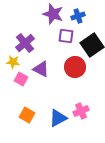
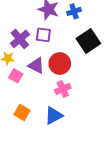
purple square: (66, 36) -> (43, 35), moved
red circle: (75, 67) -> (60, 63), moved
pink cross: (81, 111) -> (63, 89), moved

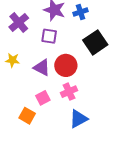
purple cross: (20, 39) -> (19, 22), moved
pink square: (16, 76) -> (43, 98), moved, turned 32
blue triangle: (54, 116) -> (78, 119), moved

